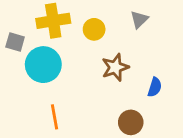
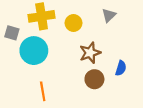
brown circle: (131, 122) -> (94, 79), moved

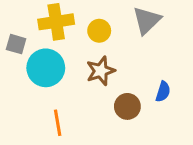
gray triangle: (109, 15) -> (147, 20), size x1.5
brown star: (90, 53) -> (101, 71), moved

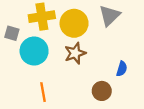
yellow circle: (99, 31) -> (74, 23), size x1.6
brown circle: (127, 106) -> (102, 91), moved

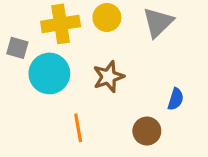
yellow circle: (74, 23) -> (107, 18), moved, size x0.7
orange line: (43, 92) -> (78, 128), moved

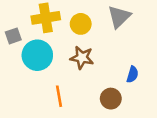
yellow circle: (107, 18) -> (81, 24), moved
gray square: (17, 48) -> (13, 36), turned -35
brown star: (108, 77) -> (82, 58), turned 30

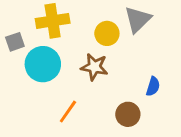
yellow circle: (81, 24) -> (107, 33), moved
orange line: (59, 96) -> (68, 112), turned 45

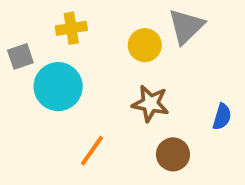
yellow cross: (53, 21) -> (71, 28), size x0.7
brown star: (94, 67) -> (150, 104), moved
blue semicircle: (153, 86) -> (222, 117), moved

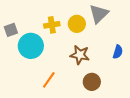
yellow cross: (71, 28) -> (52, 25), moved
blue semicircle: (222, 117) -> (118, 52), moved

